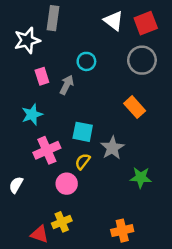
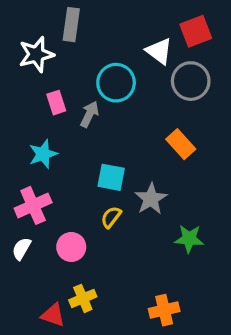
white triangle: (114, 21) -> (159, 51), moved
cyan circle: (86, 61) -> (116, 83), size x1.5
pink cross: (47, 150) -> (33, 205), moved
pink circle: (67, 184) -> (71, 247), moved

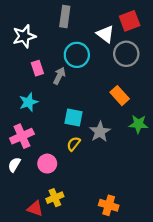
gray rectangle: (71, 25) -> (65, 16), moved
green star: (189, 239) -> (138, 124), moved
orange cross: (164, 310) -> (109, 205), turned 30

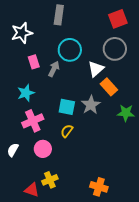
white triangle: (105, 34) -> (96, 69), moved, turned 42
gray star: (100, 132) -> (91, 105), moved
pink cross: (22, 136) -> (33, 121), moved

